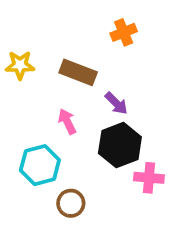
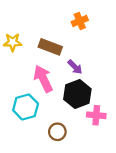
pink arrow: (67, 121) -> (43, 79), size x1.6
brown circle: (71, 203) -> (57, 132), moved

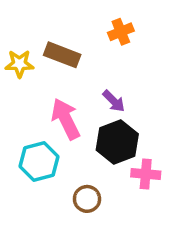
brown rectangle: (50, 47) -> (62, 55), moved

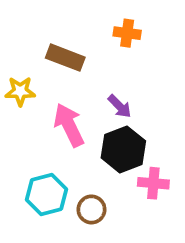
orange cross: (121, 32) -> (127, 33), turned 30
yellow star: (19, 64) -> (20, 91), moved
cyan hexagon: (39, 162) -> (46, 194), moved

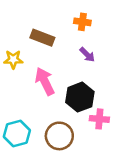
purple arrow: (120, 106) -> (87, 55), moved
cyan hexagon: (46, 194) -> (17, 133), moved
brown circle: (91, 209) -> (59, 136), size x1.5

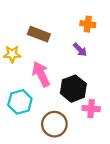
orange cross: (82, 22) -> (88, 24), moved
cyan hexagon: (17, 133) -> (20, 102), moved

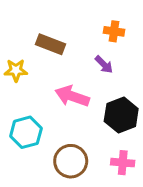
pink arrow: (41, 74) -> (72, 96), moved, turned -45
black hexagon: (73, 89) -> (121, 115), moved
pink cross: (91, 109) -> (123, 163), moved

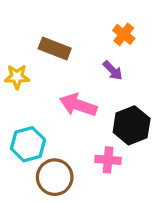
orange cross: (114, 31) -> (124, 34), turned 30
brown circle: (71, 161) -> (55, 177), moved
pink cross: (123, 163) -> (108, 160), moved

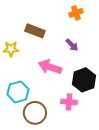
orange cross: (124, 34) -> (76, 13), moved, turned 32

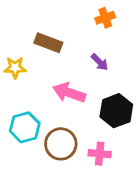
pink cross: (69, 102) -> (100, 154), moved
brown circle: (35, 113) -> (61, 144), moved

